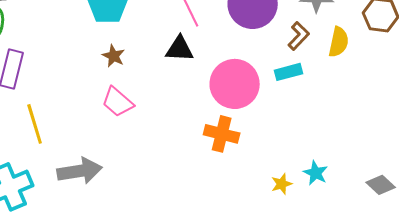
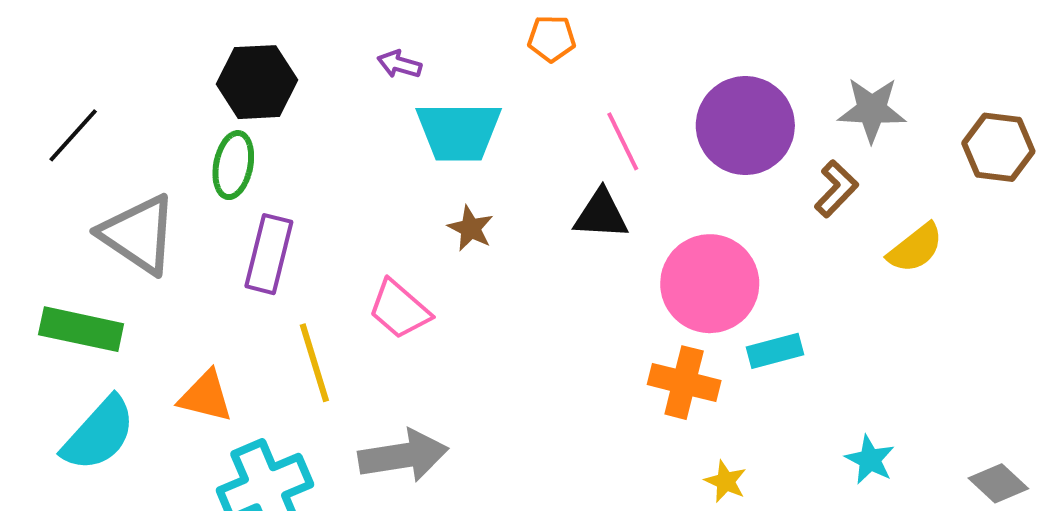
yellow semicircle: (339, 42) -> (915, 248), moved, turned 40
cyan rectangle: (289, 72) -> (775, 351), moved
pink trapezoid: (118, 102) -> (399, 309), moved
yellow star: (282, 184) -> (726, 481), moved, turned -30

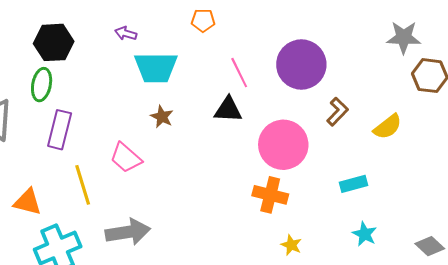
gray star: (872, 110) -> (404, 37), moved
brown L-shape: (836, 189) -> (337, 112), moved
cyan rectangle: (775, 351) -> (354, 184), moved

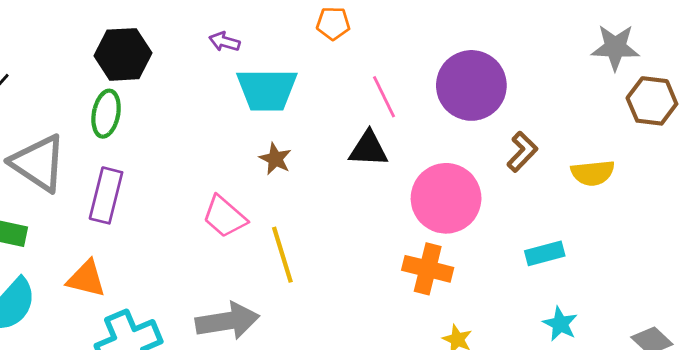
yellow semicircle: (388, 127) -> (593, 173), turned 32
purple rectangle: (60, 130) -> (106, 195), moved
yellow line: (83, 185) -> (282, 255), moved

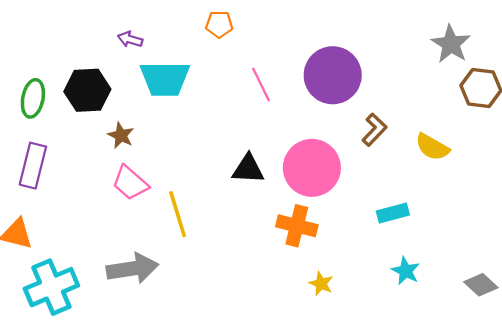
gray star: (615, 47) -> (451, 44), turned 30
black hexagon: (123, 54) -> (87, 90), moved
black triangle: (368, 149) -> (248, 169), moved
brown star: (275, 159) -> (121, 135), moved
yellow semicircle: (593, 173) -> (432, 147), turned 36

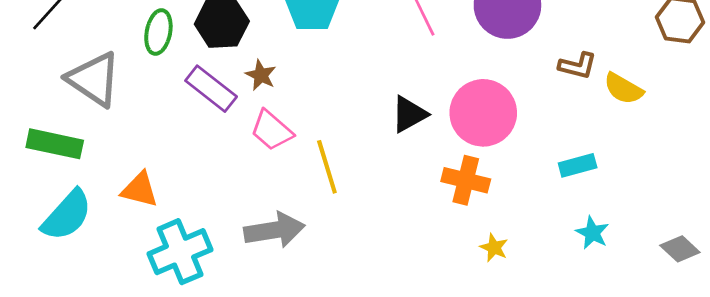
brown L-shape: (374, 130) -> (578, 66), moved, turned 60
purple rectangle: (33, 166) -> (211, 89), moved, turned -66
black triangle: (248, 169) -> (409, 114), turned -32

